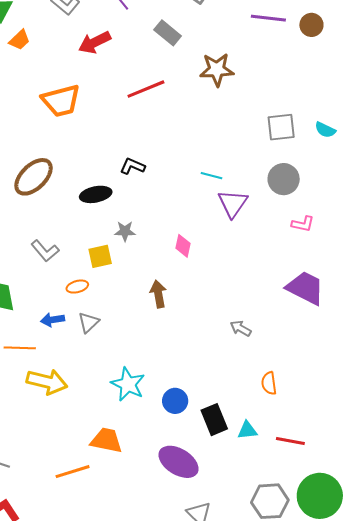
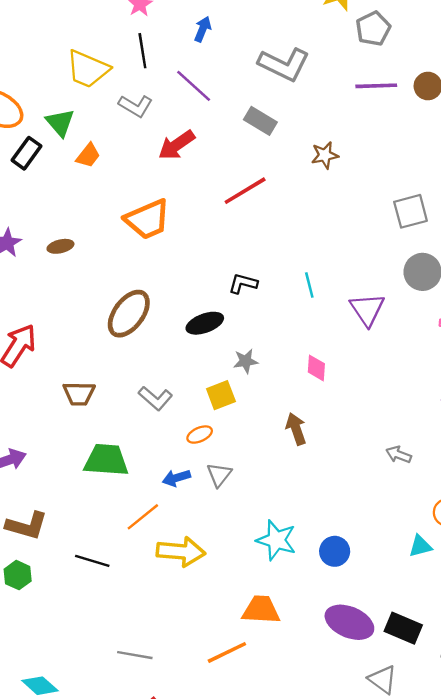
brown star: (217, 70) -> (325, 155), size x0.7
cyan line: (212, 176) -> (309, 285), moved, turned 70
orange line: (20, 348) -> (143, 517), turned -32
black rectangle: (214, 420) -> (403, 628), moved, turned -36
cyan triangle: (247, 430) -> (420, 546), moved

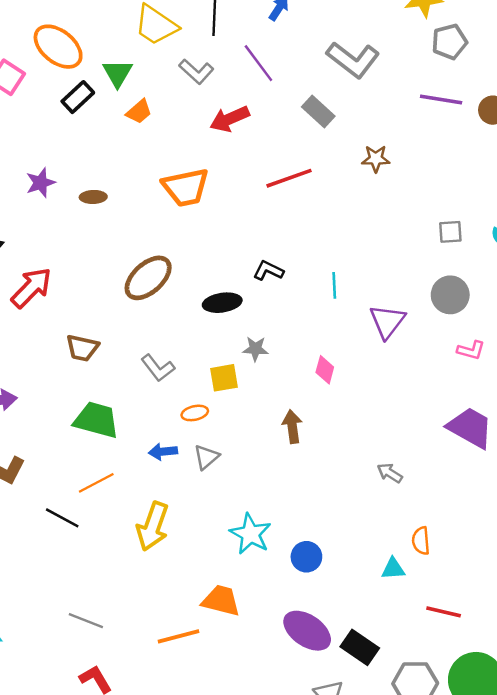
gray square: (411, 211) -> (450, 232), size x0.7
orange line: (143, 517) -> (96, 483), moved
yellow arrow: (181, 552) -> (153, 526), turned 93

